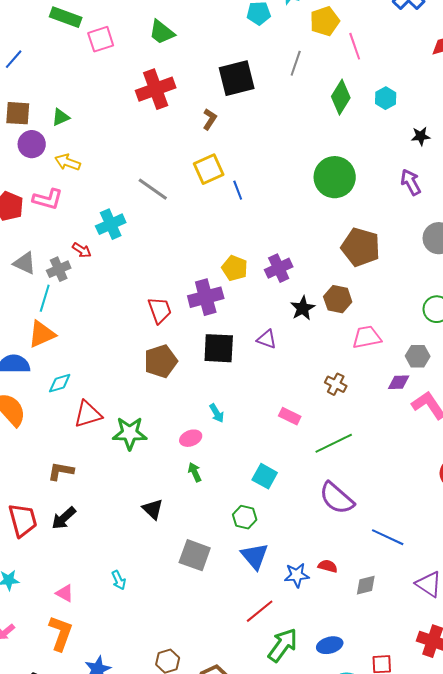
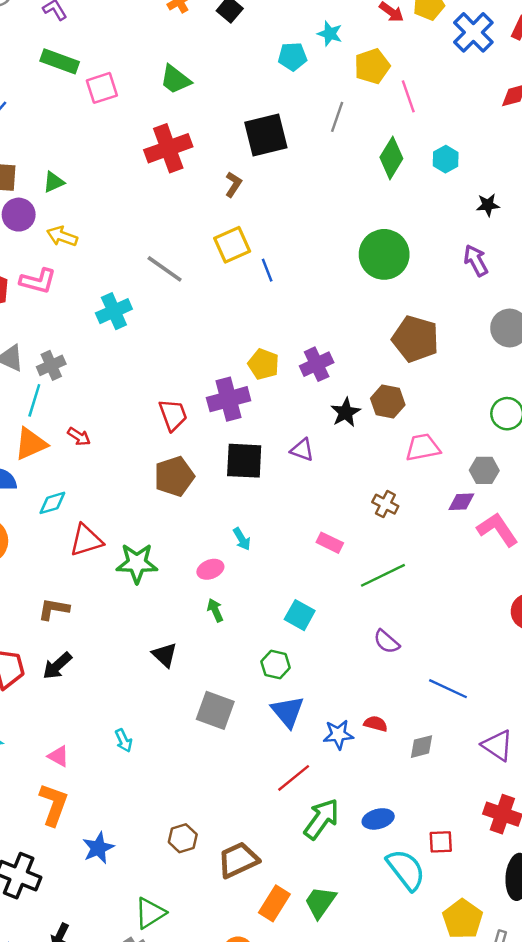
red arrow: (82, 250) -> (79, 437), moved
purple semicircle: (337, 498) -> (387, 642), size x0.6

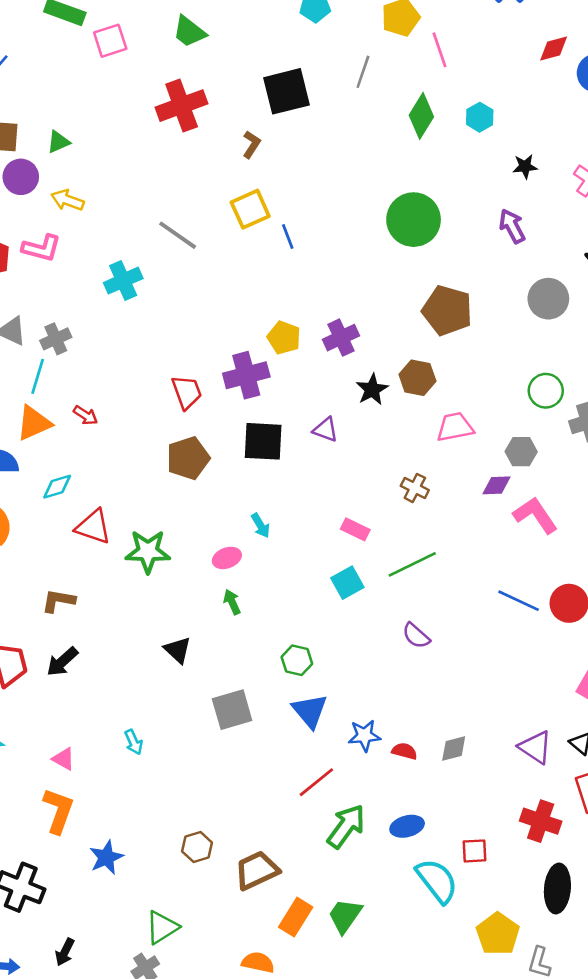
red triangle: (86, 540) -> (93, 527), turned 36
cyan square: (300, 615) -> (347, 583), moved, turned 32
blue line: (448, 689) -> (519, 601), moved
gray square: (215, 710) -> (232, 710), turned -36
red semicircle: (376, 724) -> (404, 751), moved

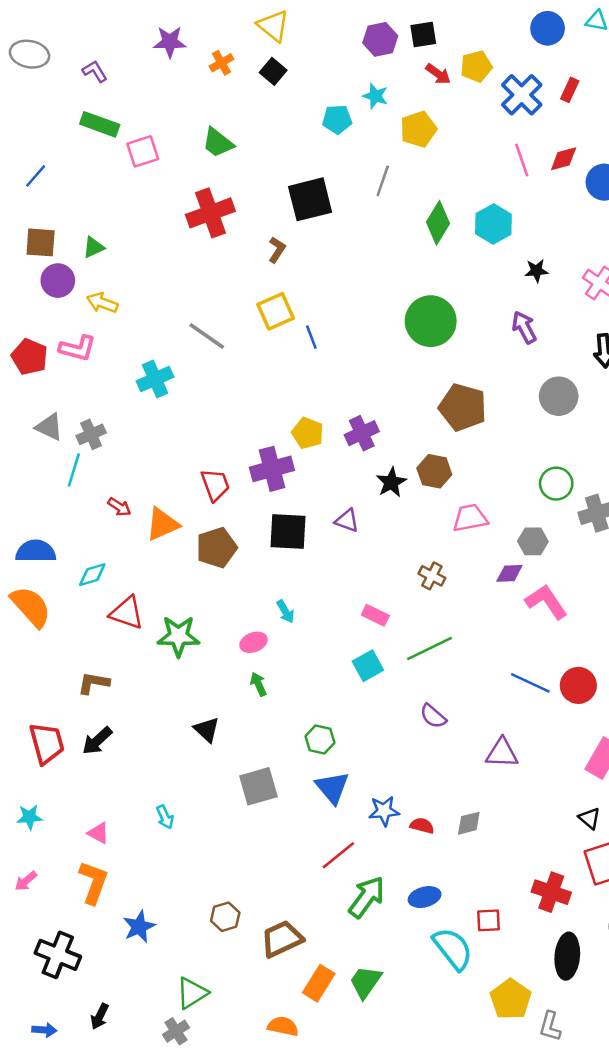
pink line: (439, 50) -> (522, 160), moved
cyan hexagon: (480, 117) -> (493, 224), size x1.4
orange triangle: (34, 423) -> (162, 524), moved
purple triangle: (535, 747) -> (502, 753), moved, turned -32

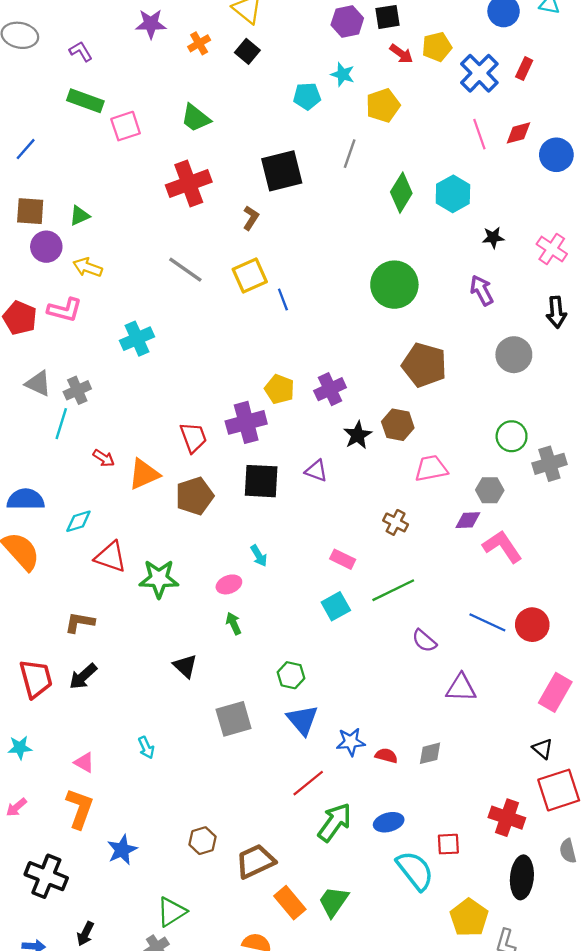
gray line: (207, 336) -> (185, 270), moved
purple semicircle: (433, 716) -> (424, 641), moved
orange rectangle: (319, 983) -> (290, 903), turned -72

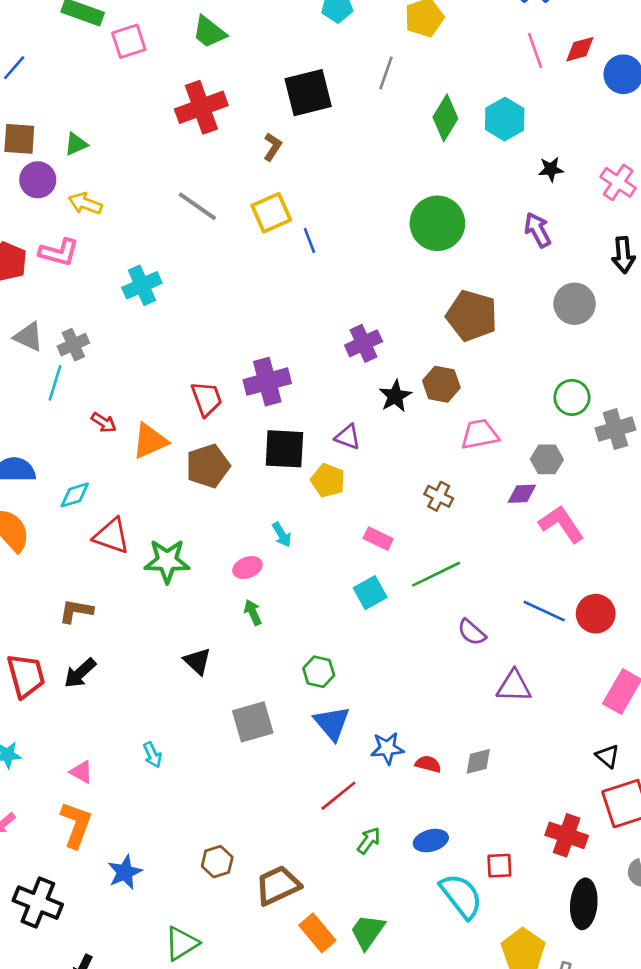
yellow pentagon: (280, 389) -> (328, 480), moved
green arrow: (335, 822) -> (369, 841), size x0.6

